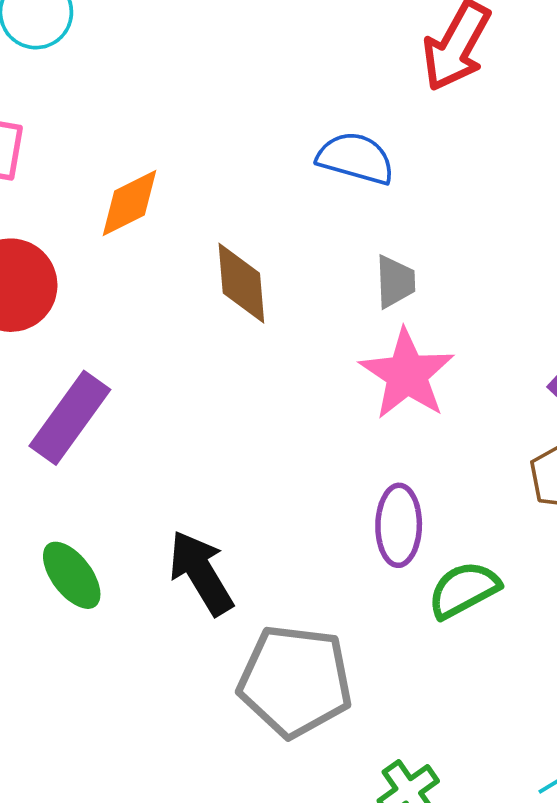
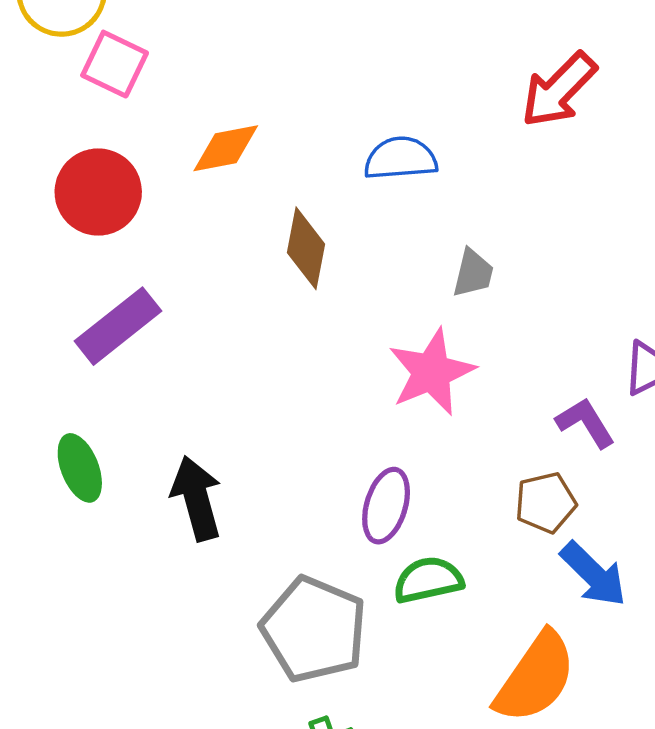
blue semicircle: (356, 158) -> (401, 158), moved, turned -36
gray trapezoid: (395, 282) -> (473, 273), moved
gray pentagon: (295, 681) -> (314, 629), moved

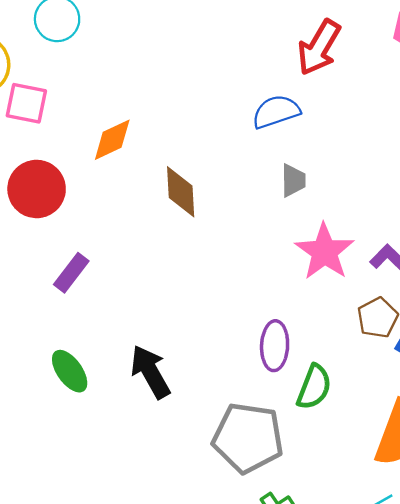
blue semicircle: (401, 158) -> (276, 112), moved
purple rectangle: (118, 326) -> (71, 273), size x0.7
pink star: (432, 372) -> (324, 252), moved
green semicircle: (428, 580) -> (314, 387), turned 138

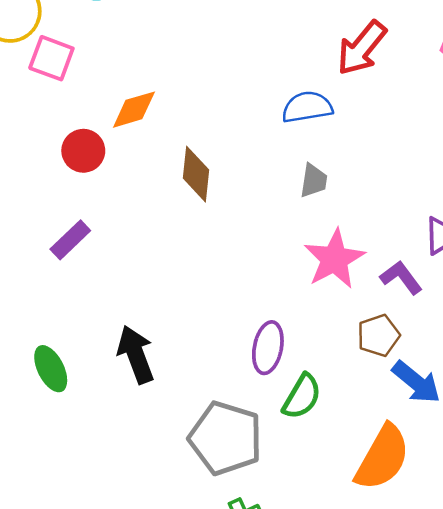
red circle: (37, 189) -> (83, 151), moved, size x0.7
green ellipse: (70, 371) -> (51, 369), moved

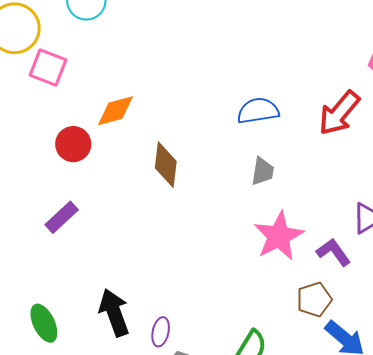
red arrow: (362, 48) -> (339, 113), moved
purple ellipse: (268, 348) -> (161, 332), moved, size x0.7

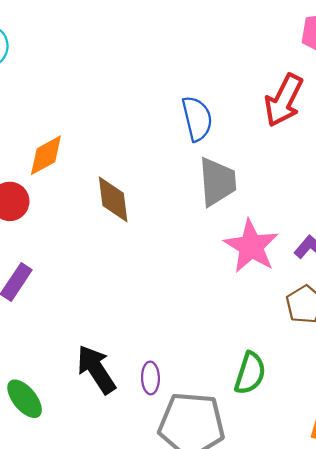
blue semicircle: (258, 111) -> (197, 119), turned 99
gray trapezoid: (263, 171) -> (217, 182), size x1.6

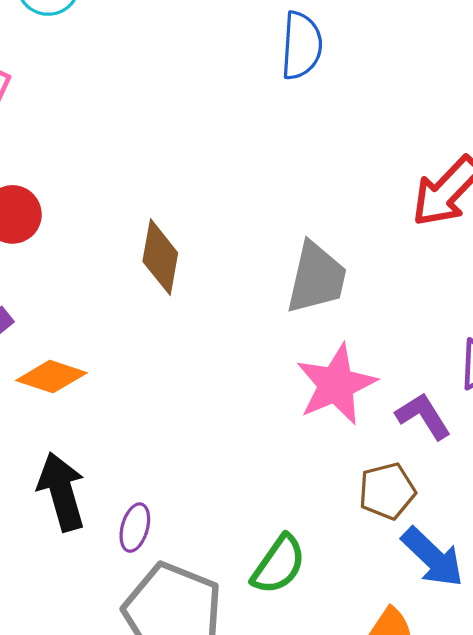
blue semicircle: (197, 119) -> (301, 46), moved
orange diamond: (46, 155) -> (51, 377), moved, turned 30

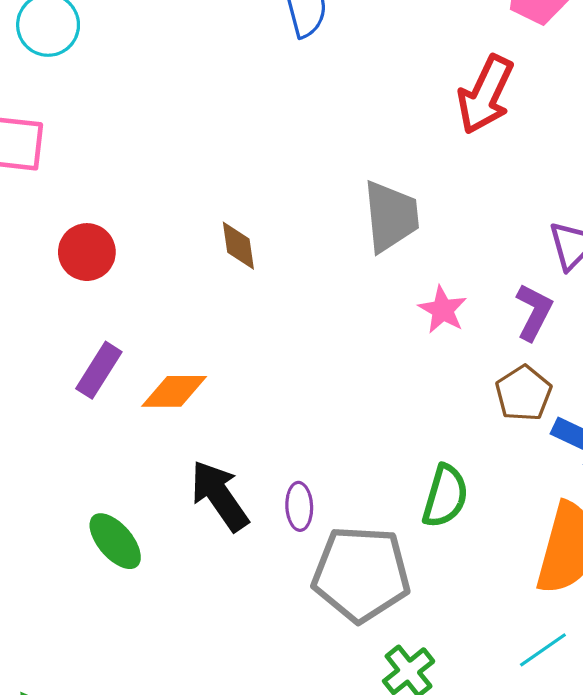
brown diamond: (160, 257) -> (238, 246), size x0.7
pink star: (336, 385) -> (443, 310), size x0.6
purple L-shape: (423, 416) -> (534, 312), turned 78

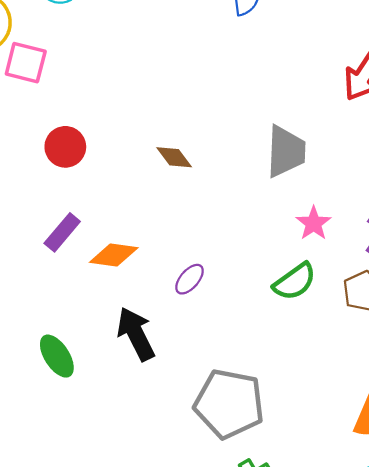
brown diamond: (238, 246) -> (174, 157), turned -36
green semicircle: (445, 496) -> (295, 282), moved, turned 30
purple ellipse: (299, 506) -> (190, 279), moved, turned 36

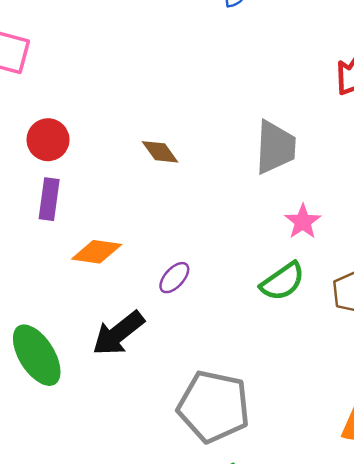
purple rectangle: (62, 232) -> (49, 199), moved, turned -33
black arrow: (136, 334) -> (118, 333), turned -102
green ellipse: (57, 356) -> (37, 355), size x1.4

